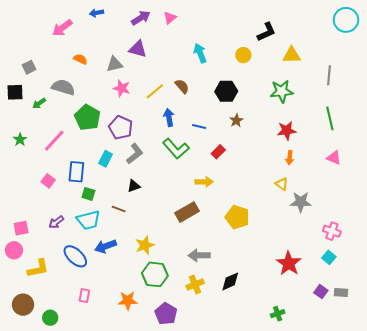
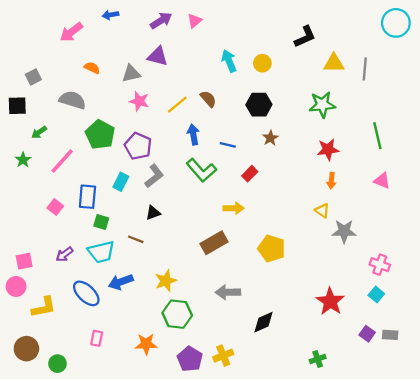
yellow circle: (243, 55) -> (262, 63), moved
gray line: (329, 75) -> (365, 69), moved
green arrow: (39, 103) -> (39, 132), moved
yellow cross: (195, 284) -> (223, 356), moved

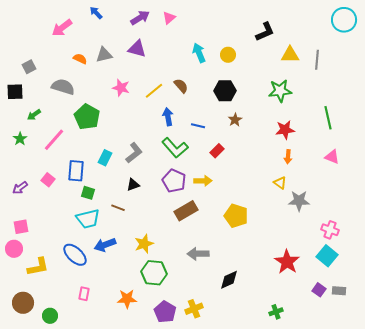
blue arrow: (110, 15) -> (96, 13), turned 56
gray triangle: (131, 74) -> (104, 55), moved
purple pentagon: (138, 146) -> (174, 181), moved
purple arrow: (64, 254) -> (20, 188), moved
cyan square: (376, 295) -> (327, 256), size x1.5

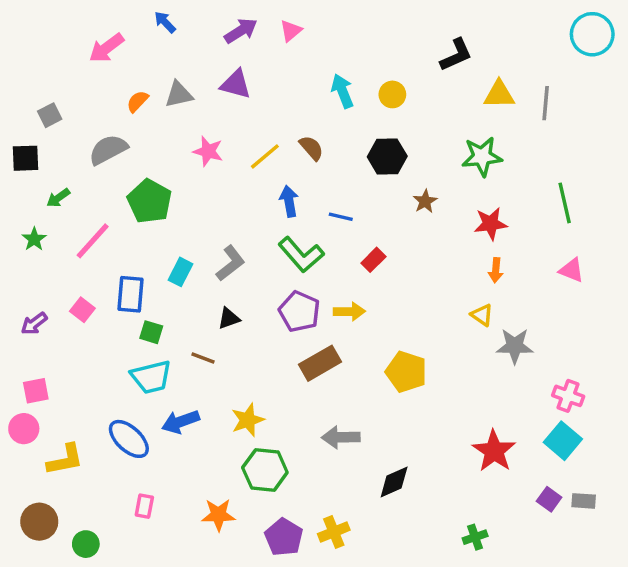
orange semicircle: (80, 59) -> (137, 101), turned -72
gray semicircle: (63, 87) -> (108, 150), turned -45
brown star: (235, 120) -> (425, 201), moved

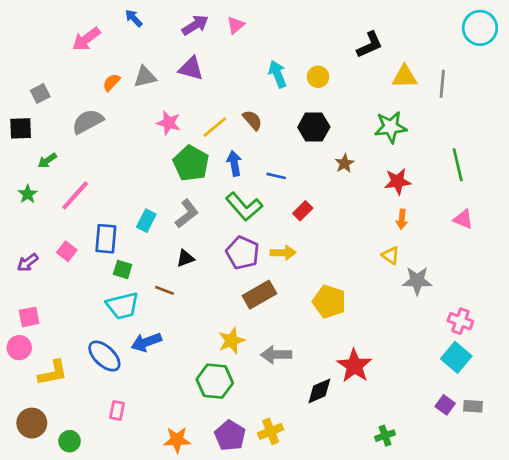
green pentagon: (150, 201) -> (191, 163), moved
yellow star: (248, 420) -> (231, 341), moved
red star: (494, 451) -> (354, 366), moved
orange star: (218, 515) -> (177, 440), moved

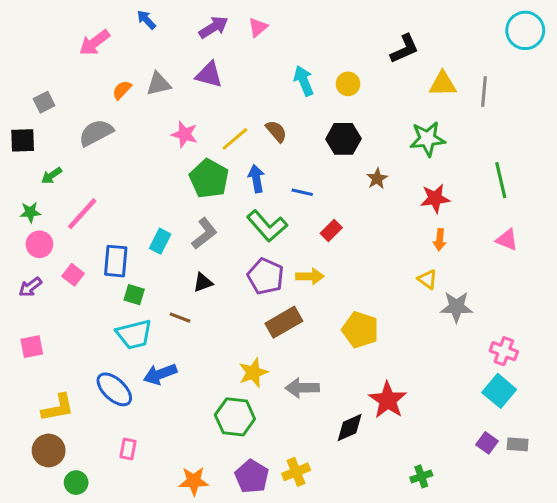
green star: (28, 194) -> (30, 212), turned 30
pink circle: (19, 348) -> (39, 244), moved
brown circle: (32, 423) -> (49, 450), moved

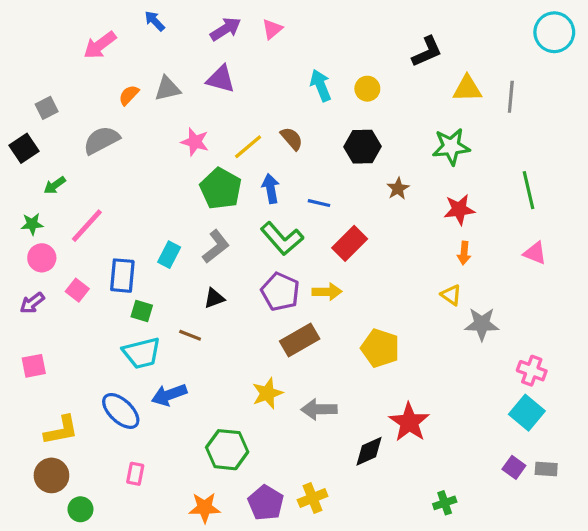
black square: (23, 140) -> (24, 148), turned -32
red rectangle: (331, 231) -> (350, 243), size x1.5
green hexagon: (235, 417) -> (227, 450), moved

